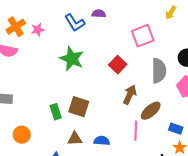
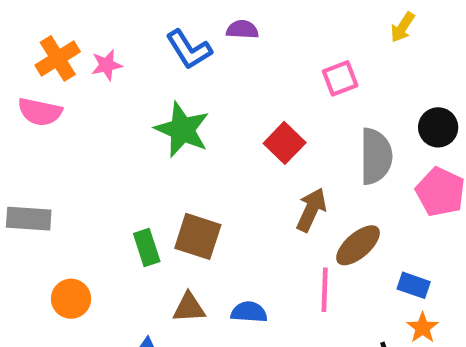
pink square: (143, 36) -> (340, 78), size x0.7

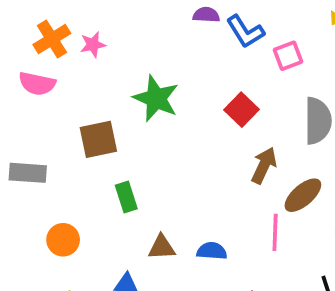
blue L-shape: (189, 50) -> (245, 32), moved
brown square: (198, 236) -> (98, 139), moved, turned -30

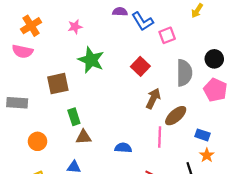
pink star: (93, 45) -> (75, 27), moved
brown triangle: (162, 247) -> (84, 137), moved

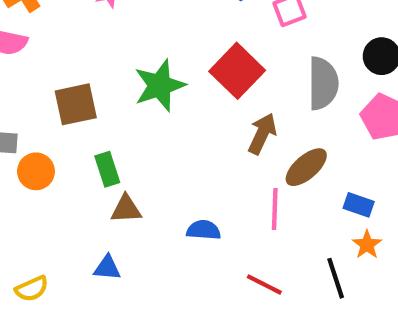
green star: (91, 60) -> (160, 85), moved, turned 30
red square: (140, 66) -> (237, 71), size x1.4
orange circle: (37, 141) -> (36, 171), moved

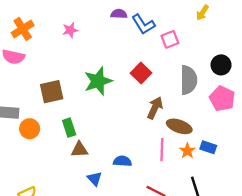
red square: (237, 71) -> (141, 73), size x0.7
brown ellipse: (306, 167) -> (179, 126), turned 60
orange star: (367, 245) -> (187, 151), moved
blue triangle: (107, 268) -> (95, 179), moved, turned 42

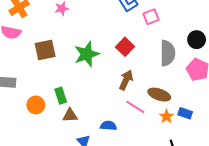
brown square: (52, 92) -> (45, 50), moved
brown arrow: (155, 108) -> (126, 80), moved
orange circle: (30, 129) -> (36, 105), moved
pink line: (162, 150) -> (135, 107), moved, turned -60

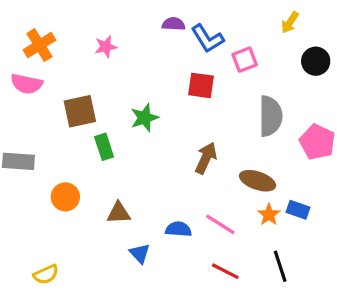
black circle: (197, 40) -> (316, 61), moved
red square: (125, 47) -> (201, 85), moved, turned -36
green star: (87, 54) -> (144, 118), size x0.7
green rectangle: (61, 96) -> (104, 147), moved
pink line: (135, 107) -> (220, 224), moved

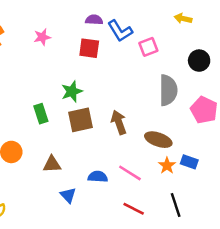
yellow arrow: (290, 22) -> (183, 19), turned 70
black circle: (316, 61) -> (199, 61), moved
red square: (201, 85) -> (89, 48), moved
brown square: (80, 111) -> (80, 120), moved
brown arrow: (206, 158) -> (119, 122), turned -45

